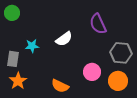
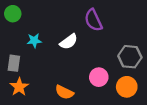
purple semicircle: (98, 24) -> (93, 20), moved
cyan star: (32, 46) -> (34, 41), moved

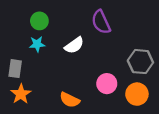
green circle: (13, 14) -> (39, 21), moved

